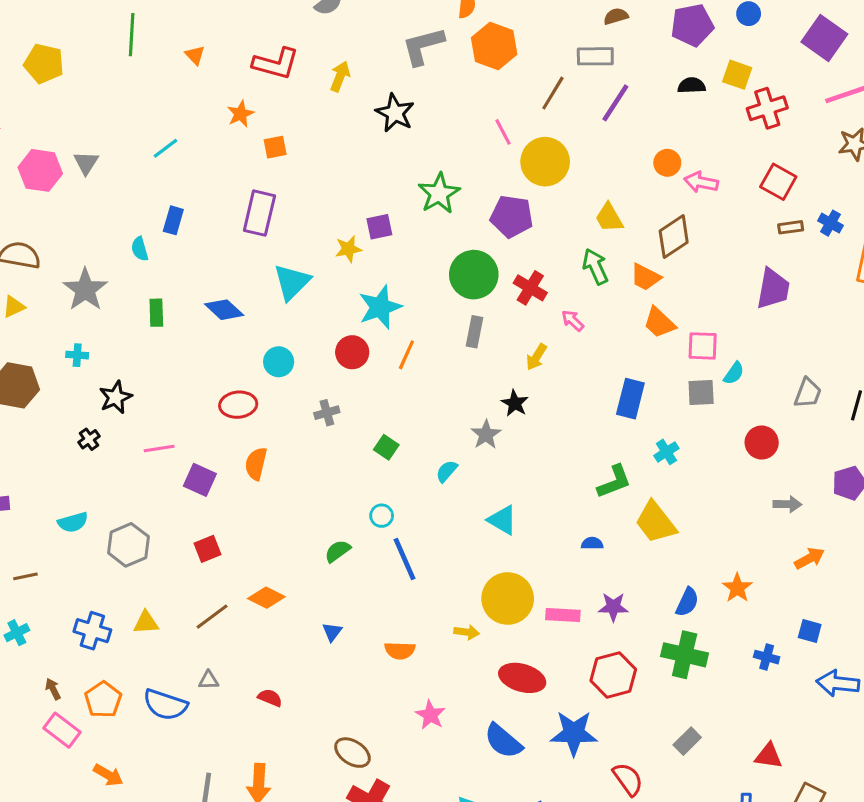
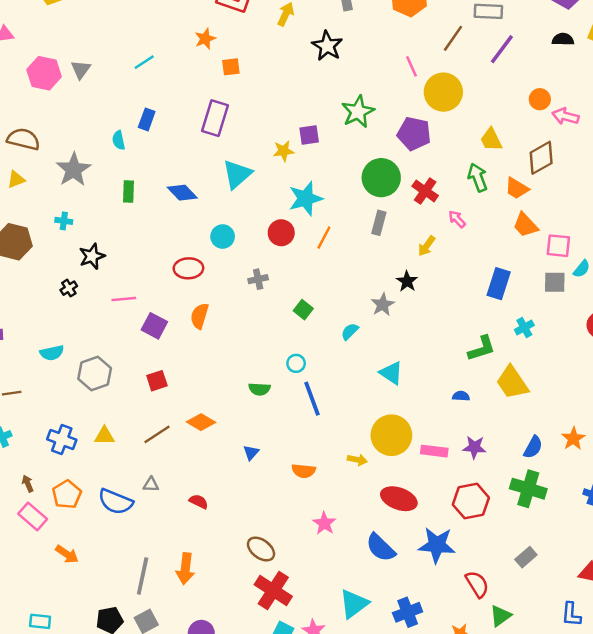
green semicircle: (338, 551) -> (259, 389), turned -145

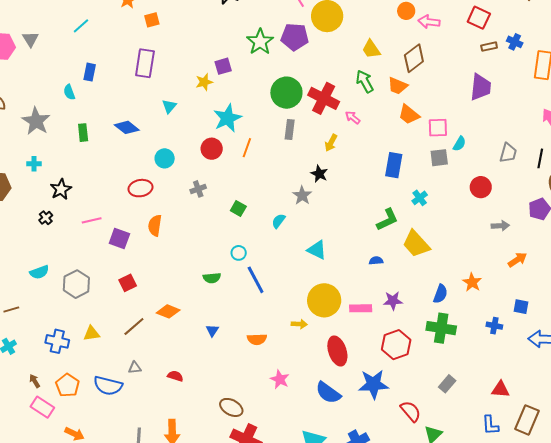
purple pentagon: (414, 134) -> (295, 37), moved
cyan triangle: (237, 174) -> (169, 106), size x0.6
red cross: (425, 191) -> (324, 98), size x1.4
red ellipse: (399, 499) -> (337, 351), turned 60

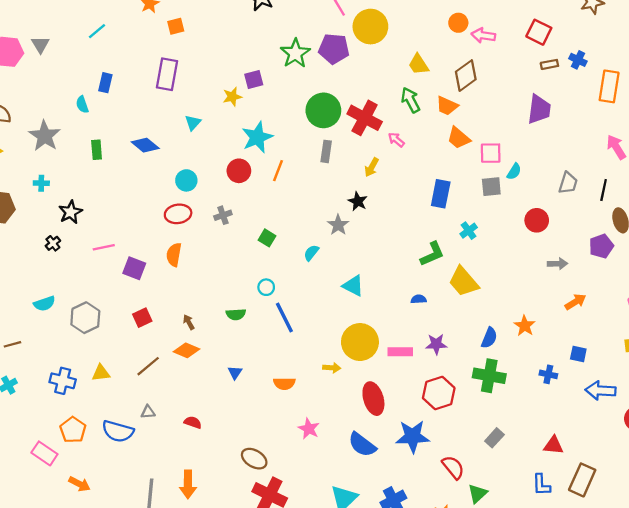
red ellipse: (140, 188) -> (178, 214), moved
brown arrow: (35, 381) -> (189, 322), moved

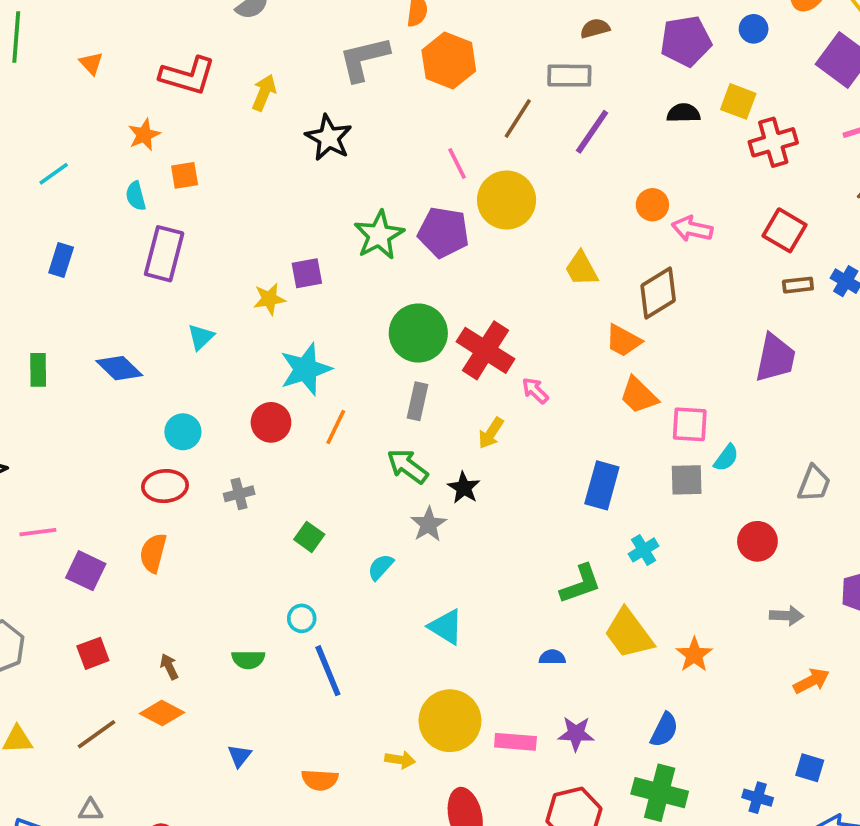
green arrow: (411, 100) -> (408, 466), moved, turned -30
cyan semicircle: (82, 104) -> (136, 196), moved
orange star: (525, 326) -> (694, 655), moved

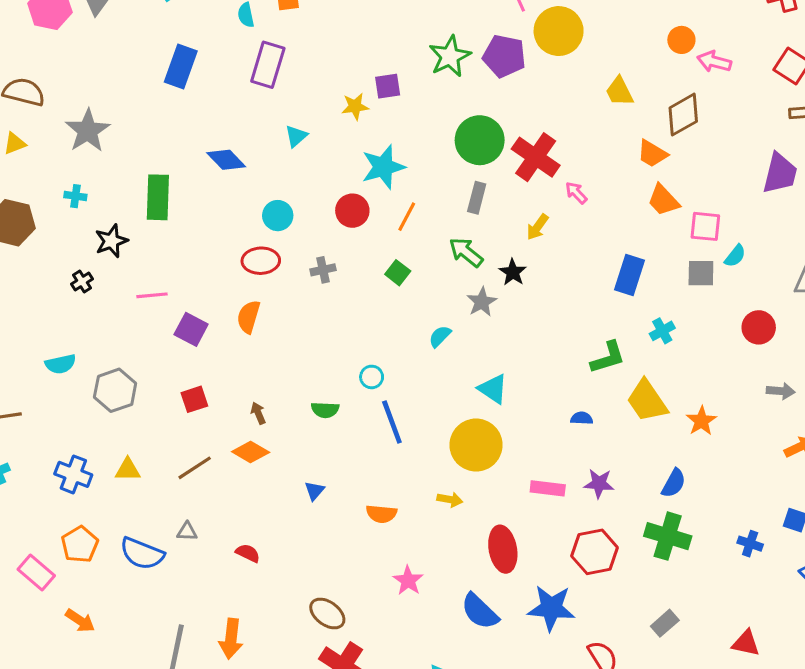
blue rectangle: (61, 260) -> (181, 67), size x1.5
green rectangle: (38, 370) -> (158, 197), moved, size x1.6
green square: (309, 537) -> (398, 273), moved
yellow circle: (450, 721) -> (476, 445), moved

